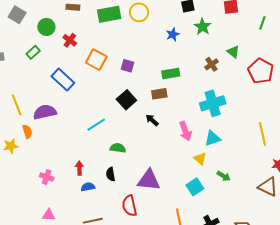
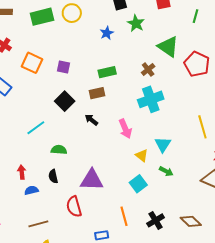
green triangle: (233, 52) -> (168, 47), size x1.6
brown cross: (212, 64) -> (148, 69), moved
cyan triangle: (213, 138) -> (163, 144), moved, turned -36

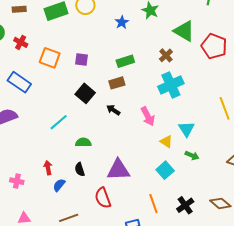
blue semicircle: (31, 190) -> (59, 185), turned -32

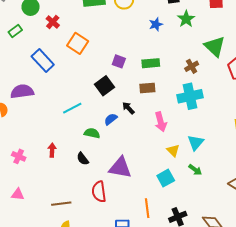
purple square: (81, 60) -> (119, 61), moved
brown rectangle: (117, 83) -> (147, 88), moved
black semicircle: (80, 169) -> (83, 159), turned -32
blue semicircle: (59, 185) -> (111, 119), moved

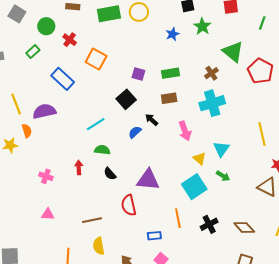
green semicircle: (92, 133) -> (102, 150), moved
cyan square: (166, 178) -> (194, 187), size x1.4

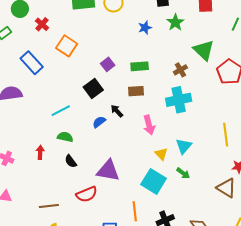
purple square: (138, 74) -> (108, 64), turned 32
cyan square: (194, 187) -> (154, 181), turned -30
red semicircle: (129, 205) -> (87, 194), turned -105

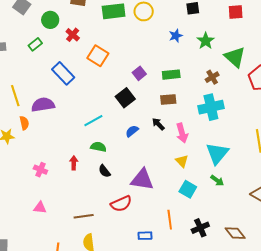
green star: (175, 22) -> (206, 41), moved
black arrow: (117, 111) -> (158, 124), moved
cyan triangle: (184, 146) -> (217, 153), size x1.4
yellow triangle: (161, 154) -> (182, 161), moved
cyan square: (154, 181) -> (188, 189), size x0.7

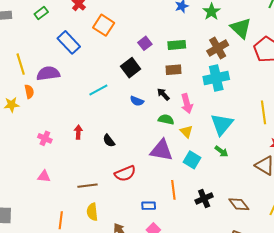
brown cross: (212, 77) -> (218, 48), size x1.5
blue semicircle: (132, 131) -> (137, 101), turned -120
green semicircle: (98, 147) -> (166, 119), moved
purple triangle: (142, 180) -> (161, 150), moved

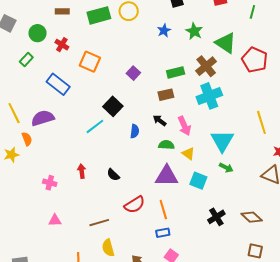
green rectangle: (177, 45) -> (176, 72), moved
black square: (131, 68) -> (113, 106), moved
blue semicircle: (137, 101) -> (135, 131), turned -96
orange line: (173, 190) -> (163, 210), moved

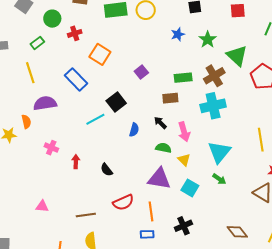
red cross: (62, 45) -> (75, 33), turned 32
blue rectangle: (58, 84) -> (76, 79), moved
yellow line: (14, 113) -> (30, 73), moved
pink cross: (50, 183) -> (51, 148), moved
black cross: (216, 217) -> (183, 226), moved

